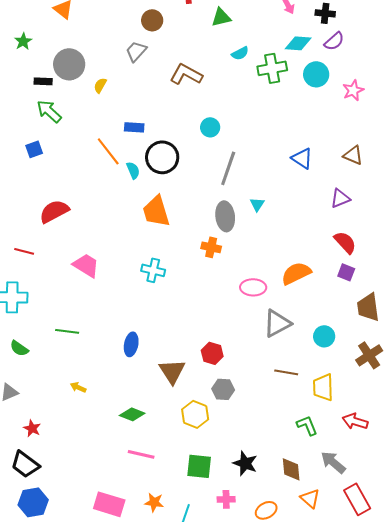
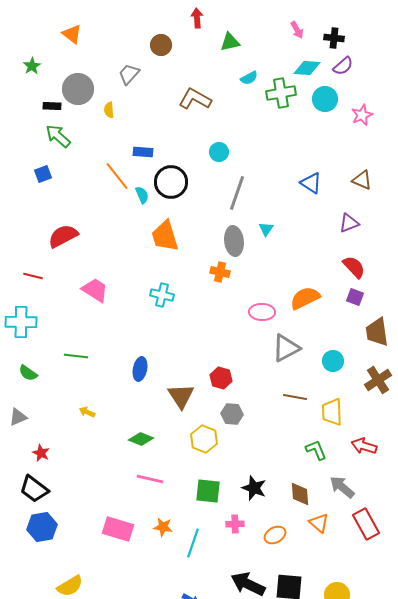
gray trapezoid: (136, 51) -> (129, 74), moved
yellow semicircle: (100, 85) -> (109, 110), turned -35

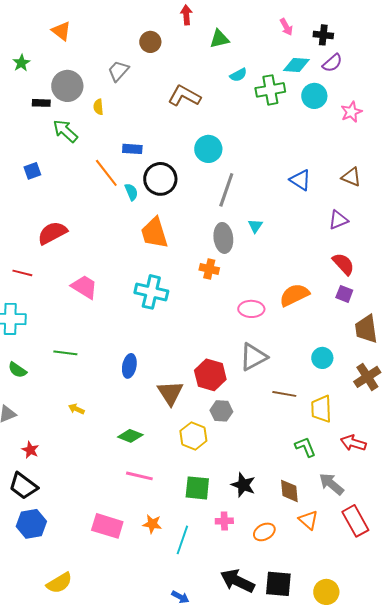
green arrow: (58, 136) -> (65, 131), moved
cyan circle: (219, 152) -> (208, 149), size x1.4
cyan cross: (162, 295) -> (151, 292), size x1.4
gray triangle: (286, 348) -> (253, 357), moved
red hexagon: (221, 378) -> (210, 375), size x1.4

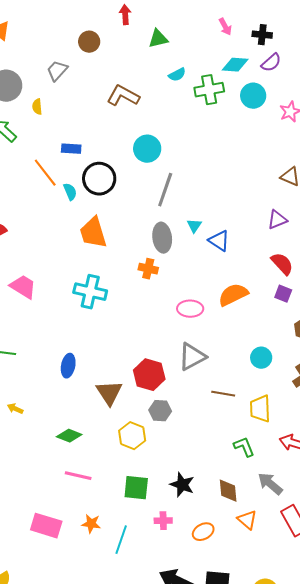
blue triangle: (300, 180) -> (219, 241), moved

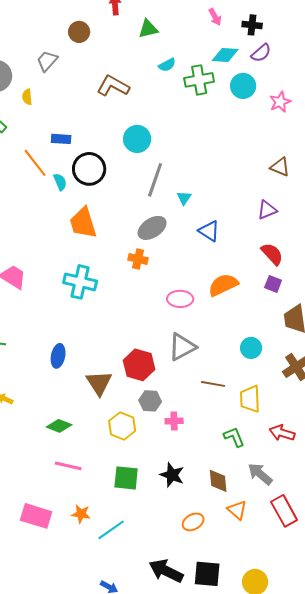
cyan triangle: (194, 226) -> (184, 198), moved
gray ellipse: (162, 238) -> (152, 228), turned 64
pink cross: (163, 521) -> (174, 421), moved
cyan line: (121, 540) -> (111, 530), turned 36

